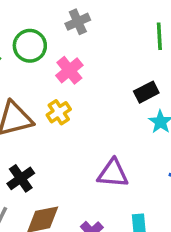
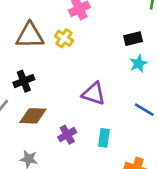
yellow cross: (59, 112) -> (64, 38), turned -36

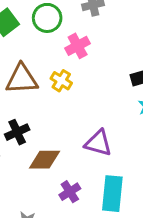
brown diamond: (33, 116) -> (44, 160), moved
cyan rectangle: (104, 138) -> (112, 194), size x1.6

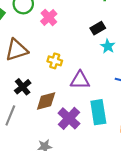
yellow cross: (61, 81) -> (55, 61), moved
purple cross: (70, 192) -> (69, 118), size x1.5

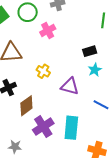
purple triangle: (80, 80) -> (70, 86), moved
brown diamond: (46, 101) -> (26, 106), turned -35

